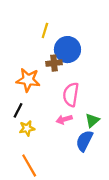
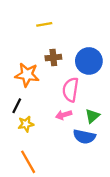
yellow line: (45, 30) -> (44, 24), turned 63
blue circle: (67, 50) -> (89, 61), moved
blue semicircle: (84, 141) -> (84, 137), turned -105

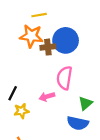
blue circle: (89, 61) -> (66, 40), moved
orange star: (27, 75) -> (31, 36), moved
pink arrow: (64, 115) -> (47, 97), moved

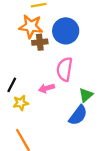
brown cross: (48, 47) -> (40, 42), moved
blue semicircle: (78, 123) -> (78, 115), turned -65

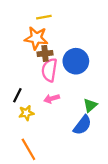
blue circle: (66, 31) -> (76, 61), moved
pink semicircle: (65, 69) -> (49, 70), moved

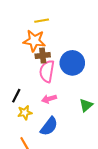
blue semicircle: (82, 125) -> (49, 126), moved

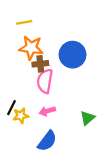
yellow line: (42, 21) -> (24, 22), moved
blue circle: (72, 63) -> (73, 55), moved
yellow star: (25, 113) -> (21, 116), moved

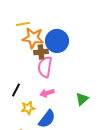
yellow line: (24, 22) -> (23, 24), moved
blue circle: (73, 55) -> (57, 41), moved
yellow star: (21, 116) -> (28, 108), moved

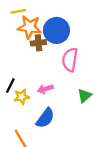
pink semicircle: (45, 67) -> (70, 60), moved
yellow star: (28, 108) -> (22, 97), moved

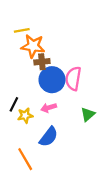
blue circle: (56, 30) -> (52, 80), moved

